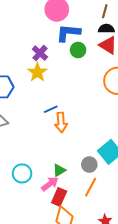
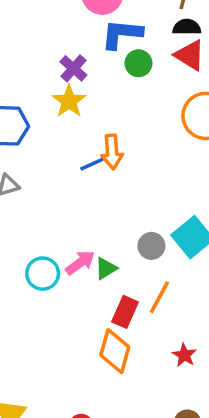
orange arrow: (61, 122) -> (112, 152), moved
gray circle: (89, 165) -> (151, 246), moved
pink arrow: (50, 184) -> (80, 263), moved
red rectangle: (59, 197) -> (125, 312), moved

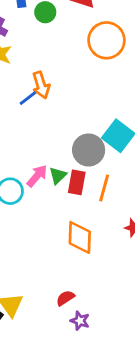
gray circle: (151, 246) -> (89, 150), size x1.5
red rectangle: (125, 312) -> (77, 182), moved

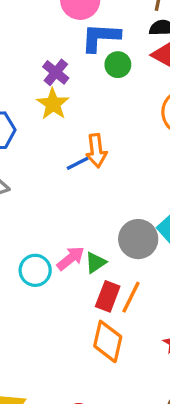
red rectangle: (77, 182) -> (108, 296), moved
orange line: (104, 188) -> (131, 297), moved

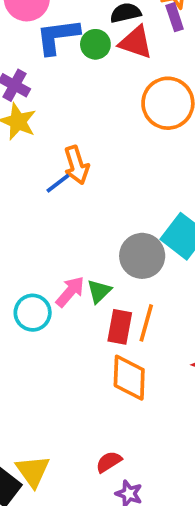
green circle: (118, 65) -> (95, 44), moved

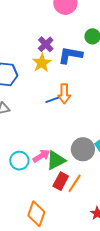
blue L-shape: (58, 36) -> (70, 55), moved
green triangle: (99, 291) -> (56, 160), size x1.5
orange diamond: (129, 378) -> (36, 214), moved

